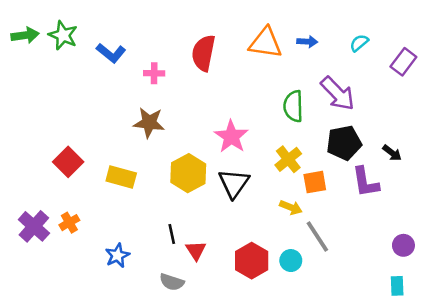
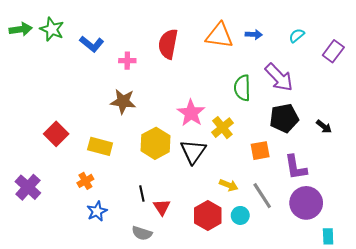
yellow cross: (288, 159) -> (222, 128), moved
purple L-shape: (365, 182) -> (296, 167), moved
yellow arrow: (291, 207) -> (229, 185), moved
orange cross: (69, 223) -> (85, 181), moved
purple circle: (403, 245) -> (306, 203), moved, size x1.8

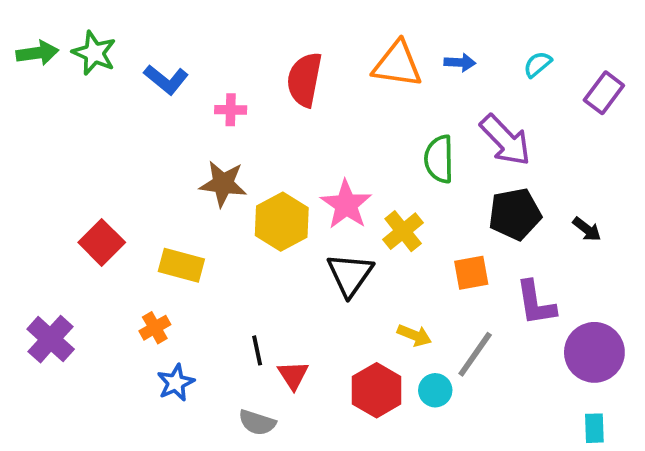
yellow hexagon: (156, 143) -> (282, 222), moved
gray line: (262, 196) -> (475, 354), turned 68
purple circle: (306, 203) -> (594, 352), moved

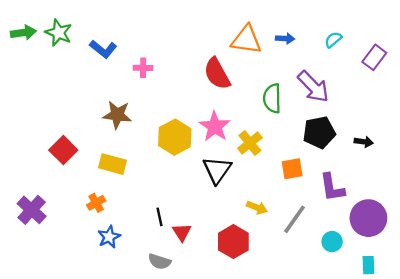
red semicircle: (304, 79) -> (217, 74), moved, turned -40
brown star: (223, 184) -> (117, 115), moved
black arrow: (587, 229) -> (364, 142), turned -30
cyan circle: (435, 390) -> (332, 242), moved

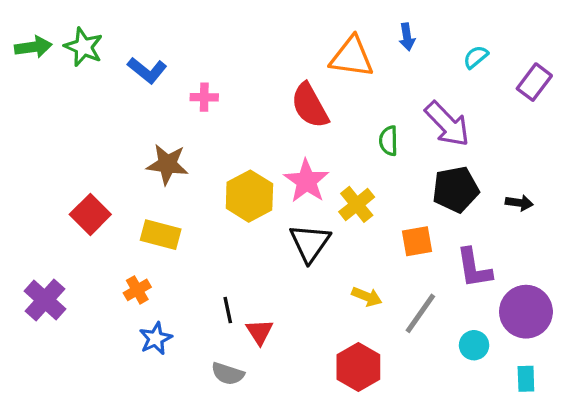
blue arrow: (285, 38) -> (407, 37), moved, turned 78
green semicircle: (272, 98) -> (389, 141), size x0.7
red hexagon: (233, 242) -> (358, 367), moved

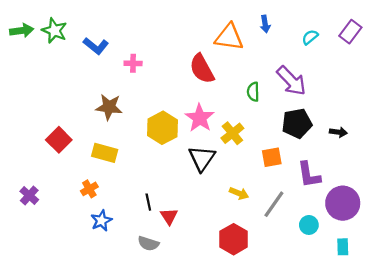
purple rectangle: (534, 82) -> (350, 32), moved
purple cross: (45, 300) -> (29, 195), size x0.7

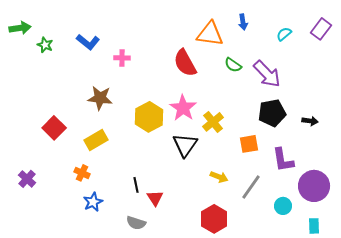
green star: (54, 31) -> (45, 45), moved, size x0.7
green semicircle: (253, 92) -> (233, 65), moved, turned -54
yellow rectangle: (105, 153) -> (96, 140), turned -45
orange cross: (89, 189) -> (82, 173), turned -35

